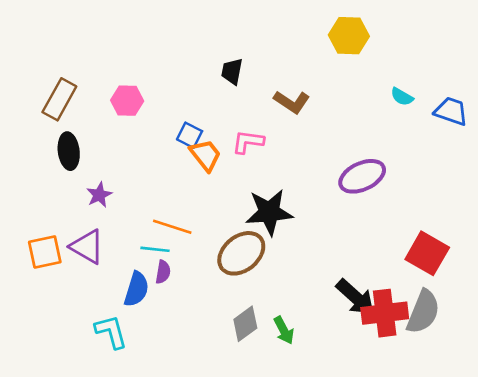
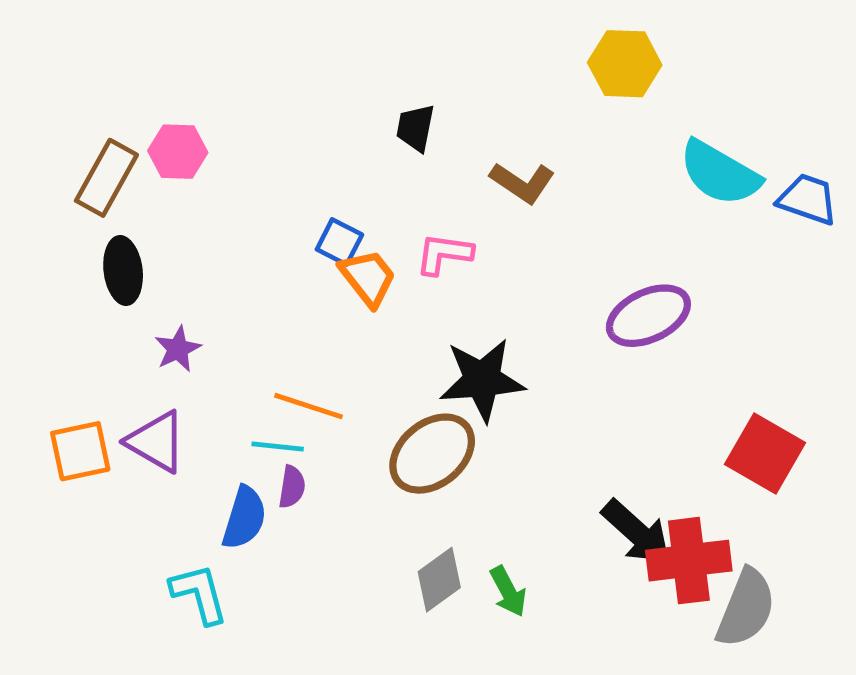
cyan semicircle: (402, 97) -> (720, 173), size x2.0
pink hexagon: (127, 101) -> (178, 152), moved
gray semicircle: (423, 312) -> (746, 608), moved

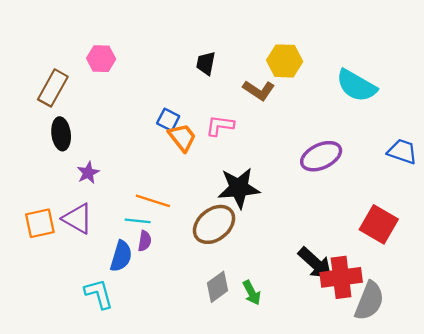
yellow hexagon: (625, 64) -> (285, 61), moved
pink hexagon: (178, 152) -> (101, 59), moved
blue trapezoid: (808, 199) -> (402, 151), moved

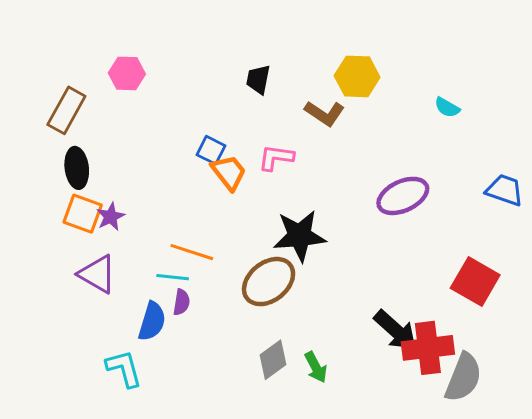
cyan semicircle: (356, 86) -> (447, 107), size x0.5
orange square: (40, 223) -> (83, 214), moved, turned 32

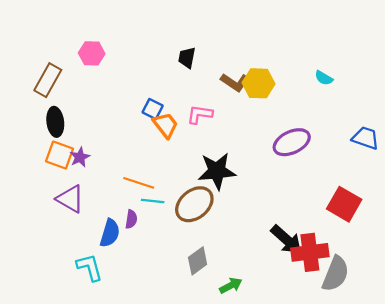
yellow hexagon: (357, 76) -> (259, 83), moved
cyan line: (173, 277) -> (153, 201), moved
green arrow: (316, 367) -> (231, 286), moved, turned -90

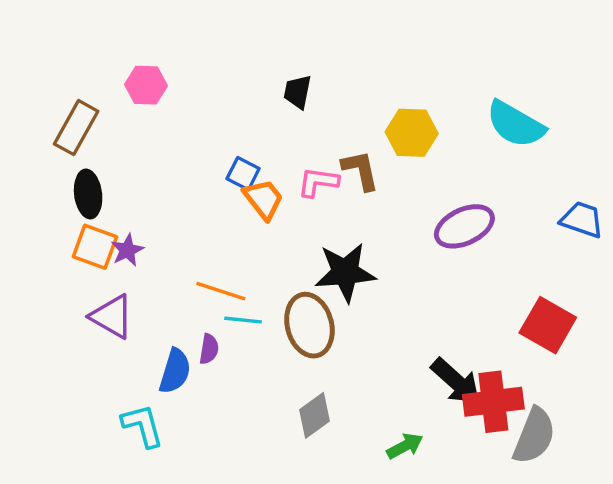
cyan semicircle: (324, 78) -> (515, 124), size x2.0
brown L-shape: (235, 82) -> (361, 170), moved, turned -136
brown ellipse: (194, 204) -> (309, 325), turned -66
green arrow: (231, 286) -> (405, 446), moved

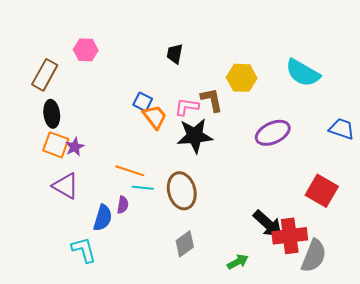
black star: (345, 272) -> (195, 136), moved

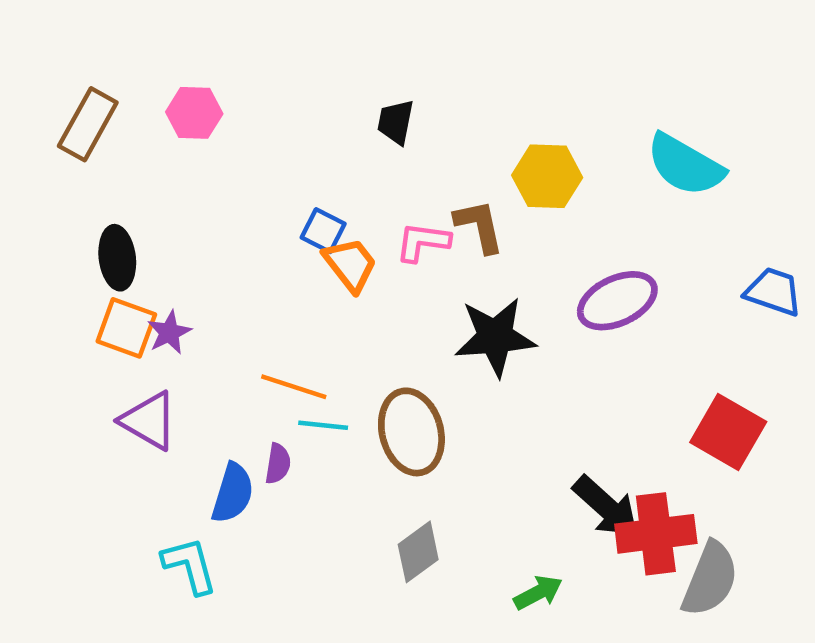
brown rectangle: (45, 75) -> (88, 124), moved
black star: (195, 136) -> (495, 337), moved

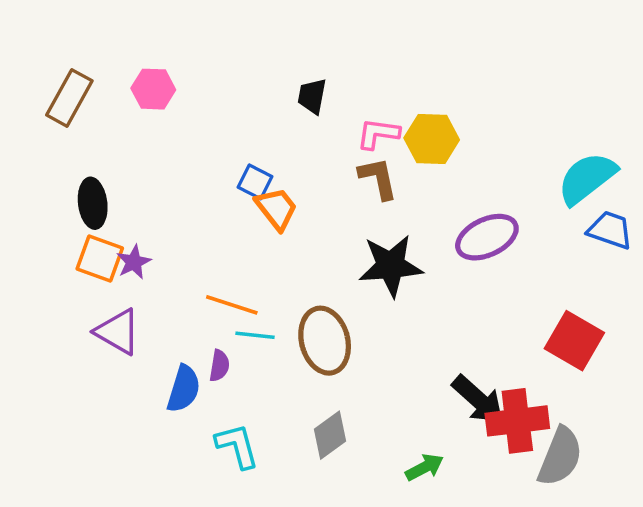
cyan semicircle: (685, 165) -> (587, 178), moved, turned 112
pink L-shape: (423, 242) -> (378, 134), moved
cyan L-shape: (190, 565) -> (237, 446), moved

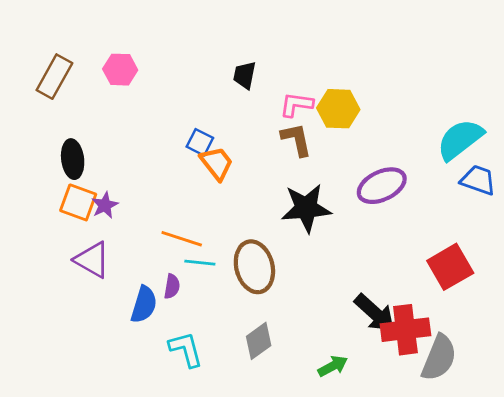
red square: (574, 341) -> (450, 267), turned 30

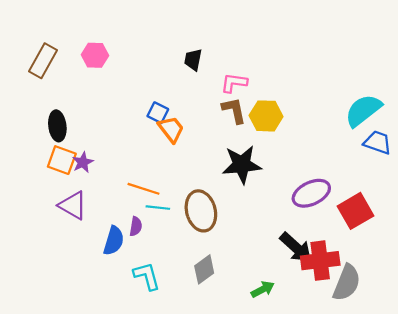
yellow hexagon: (338, 109) -> (266, 116), moved
purple ellipse: (382, 186) -> (311, 193), moved

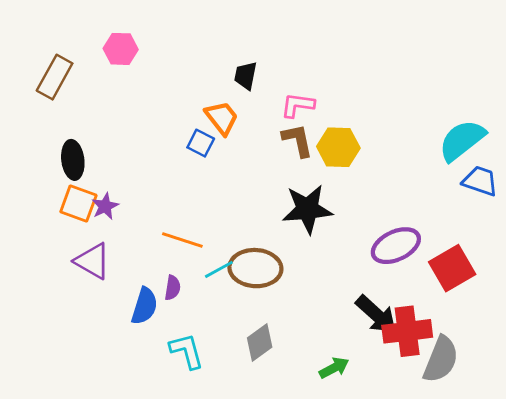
pink hexagon: (95, 55) -> (121, 49), moved
orange trapezoid: (171, 129) -> (222, 118), moved
cyan line: (158, 208) -> (219, 269), moved, turned -35
brown ellipse: (201, 211) -> (255, 268), turned -72

